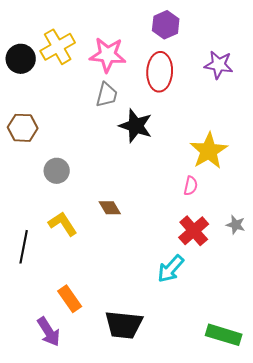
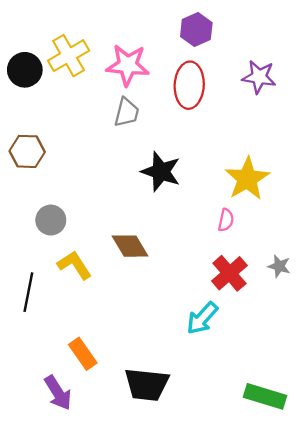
black star: (136, 126) -> (161, 172), moved
gray circle: (57, 171) -> (51, 220), moved
brown diamond: (110, 208) -> (130, 246), size x1.4

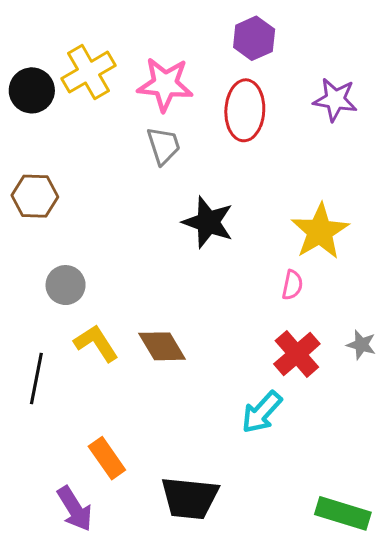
gray trapezoid: (127, 112) -> (164, 146), turned -32
brown diamond: (130, 246) -> (162, 346), moved

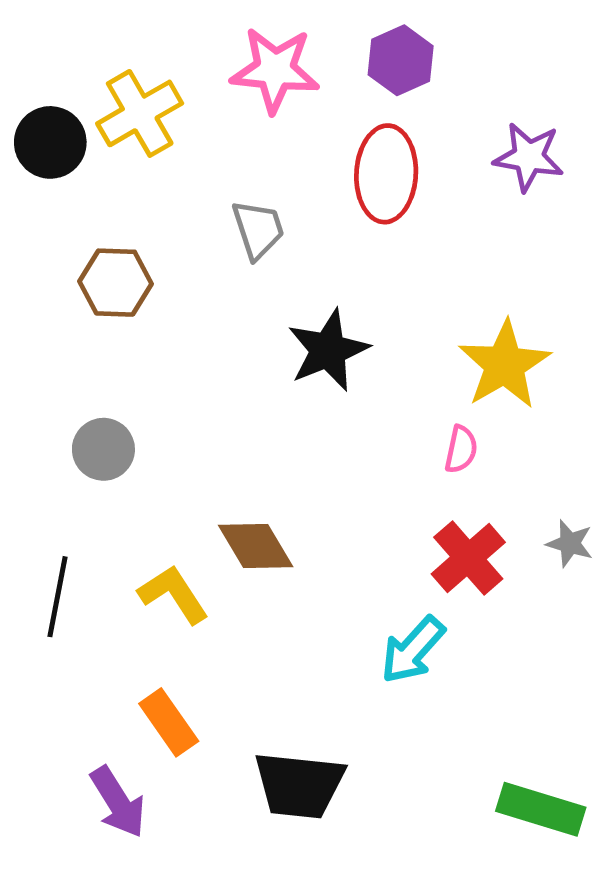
pink star: (165, 84) -> (275, 70), moved
brown hexagon: (35, 196) -> (116, 283), moved
black star: (208, 222) -> (328, 350), turned 30
yellow L-shape: (96, 343) -> (173, 594), moved

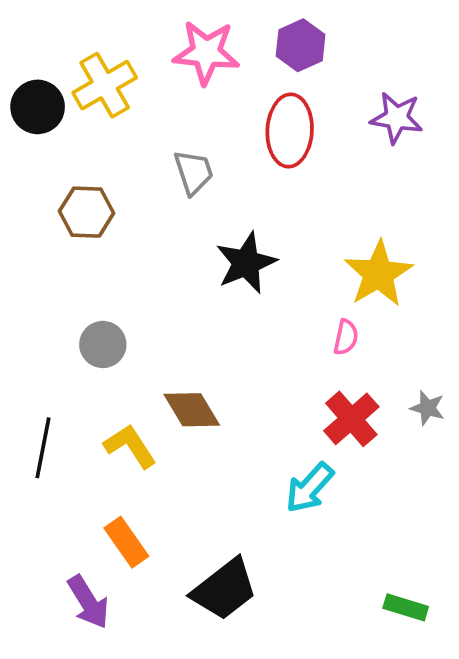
gray circle: (103, 449) -> (103, 344), moved
black trapezoid: (299, 785) -> (224, 589), turned -44
green rectangle: (541, 809) -> (406, 607), size x0.7

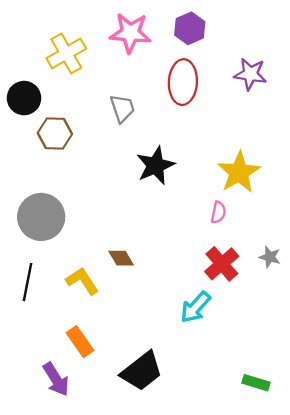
black circle: (38, 107) -> (24, 98), moved
gray circle: (103, 344) -> (41, 217), moved, size x1.6
brown diamond: (192, 410) -> (121, 258), size x0.7

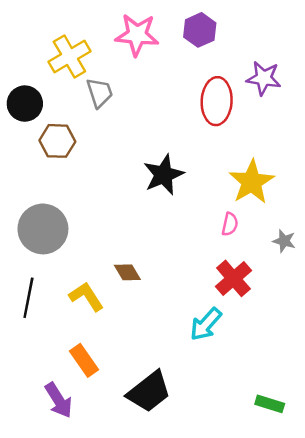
red ellipse: (183, 82) -> (217, 101), moved
gray trapezoid: (122, 108) -> (100, 93), moved
gray star: (270, 257) -> (284, 241), moved

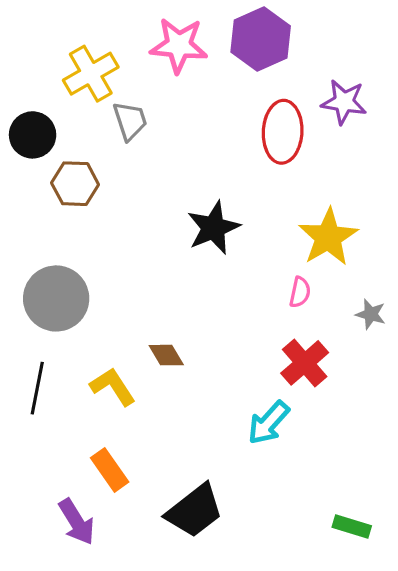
purple hexagon: (200, 30) -> (261, 39), size x1.4

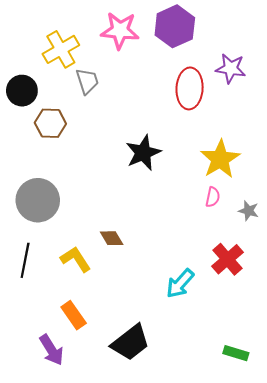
pink semicircle: (300, 292) -> (213, 197), moved
red cross: (305, 363) -> (227, 259), moved

